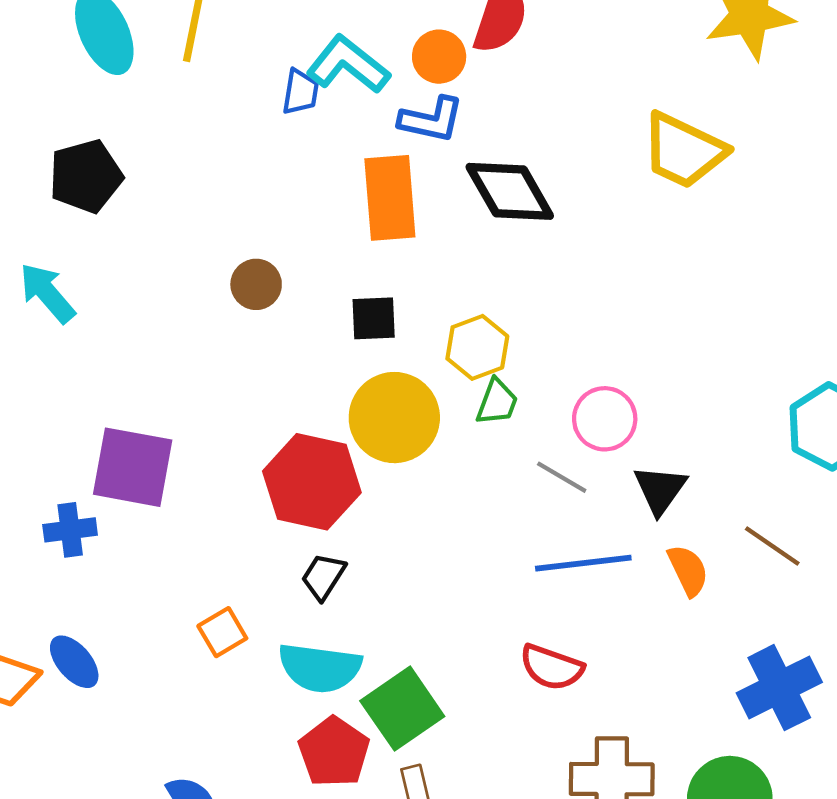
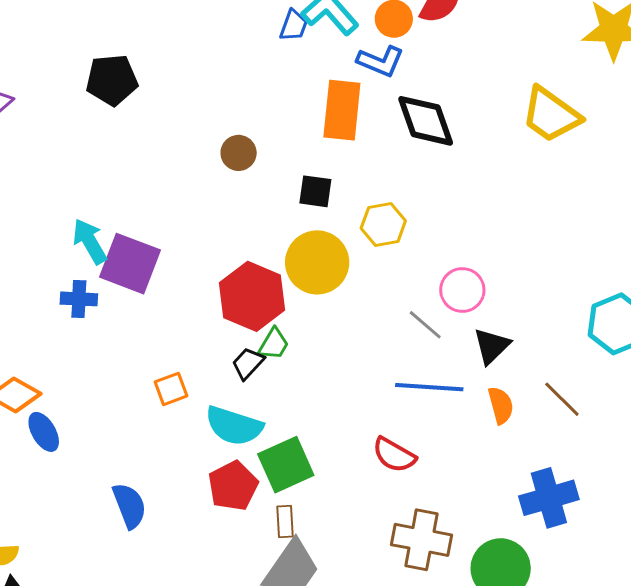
black pentagon: (86, 176) -> (112, 80), moved
cyan arrow: (47, 293) -> (90, 241), moved
green trapezoid: (497, 402) -> (274, 344), moved
blue ellipse: (74, 662) -> (44, 432), moved

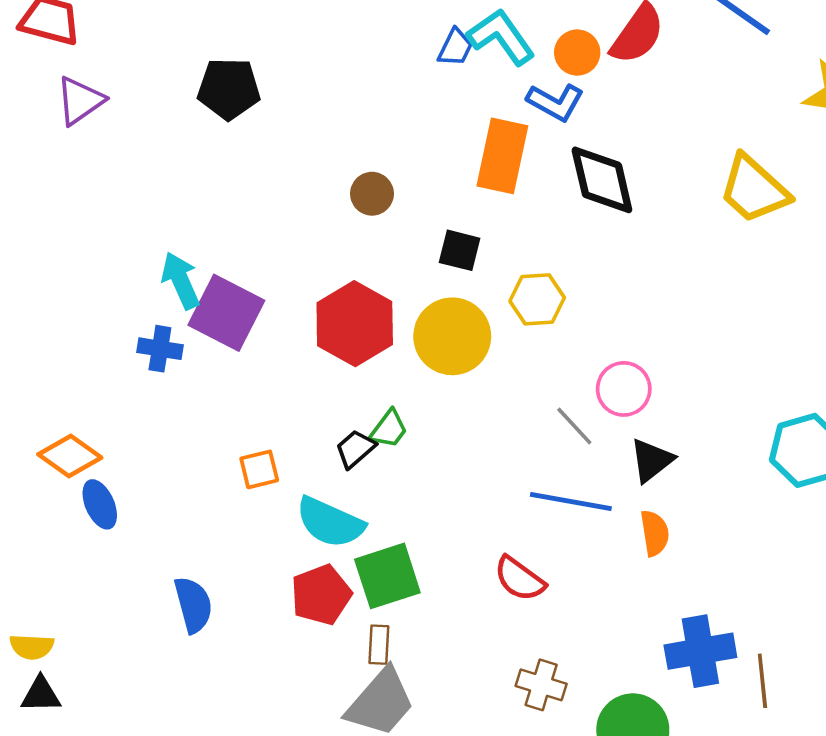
red hexagon: (252, 296) -> (355, 324), moved
brown line: (562, 399) -> (762, 681), moved, turned 33
brown cross: (421, 540) -> (541, 685), size x0.7

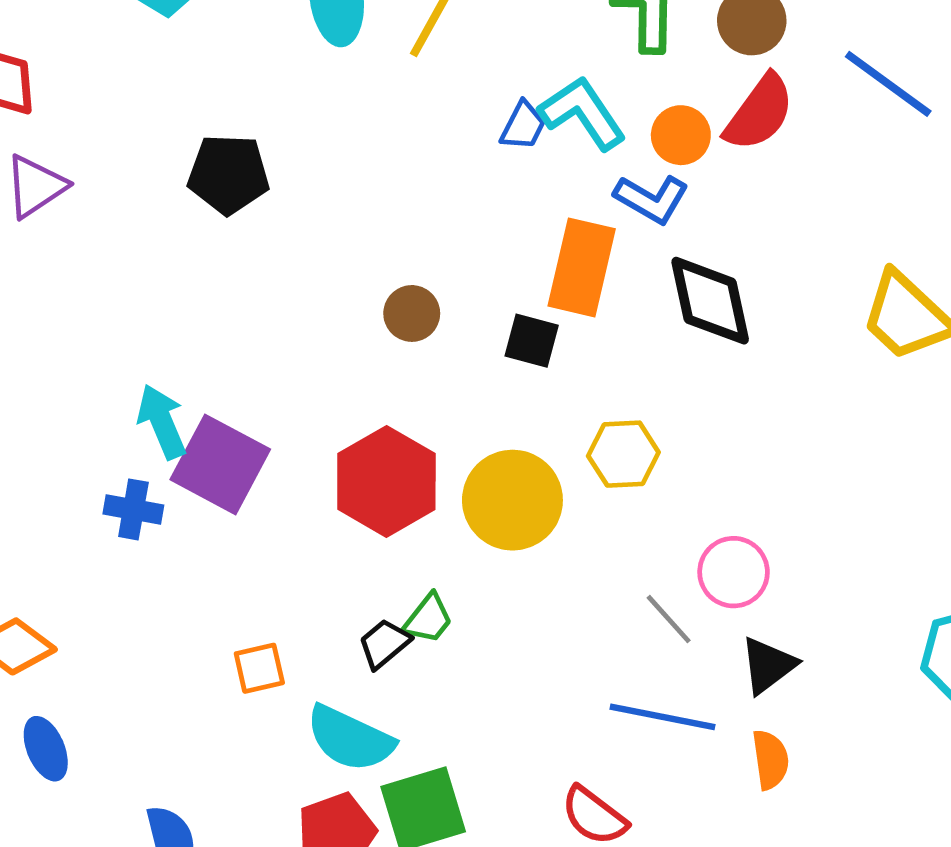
black square: (460, 250) -> (532, 341), moved
blue ellipse: (100, 504) -> (46, 749), moved

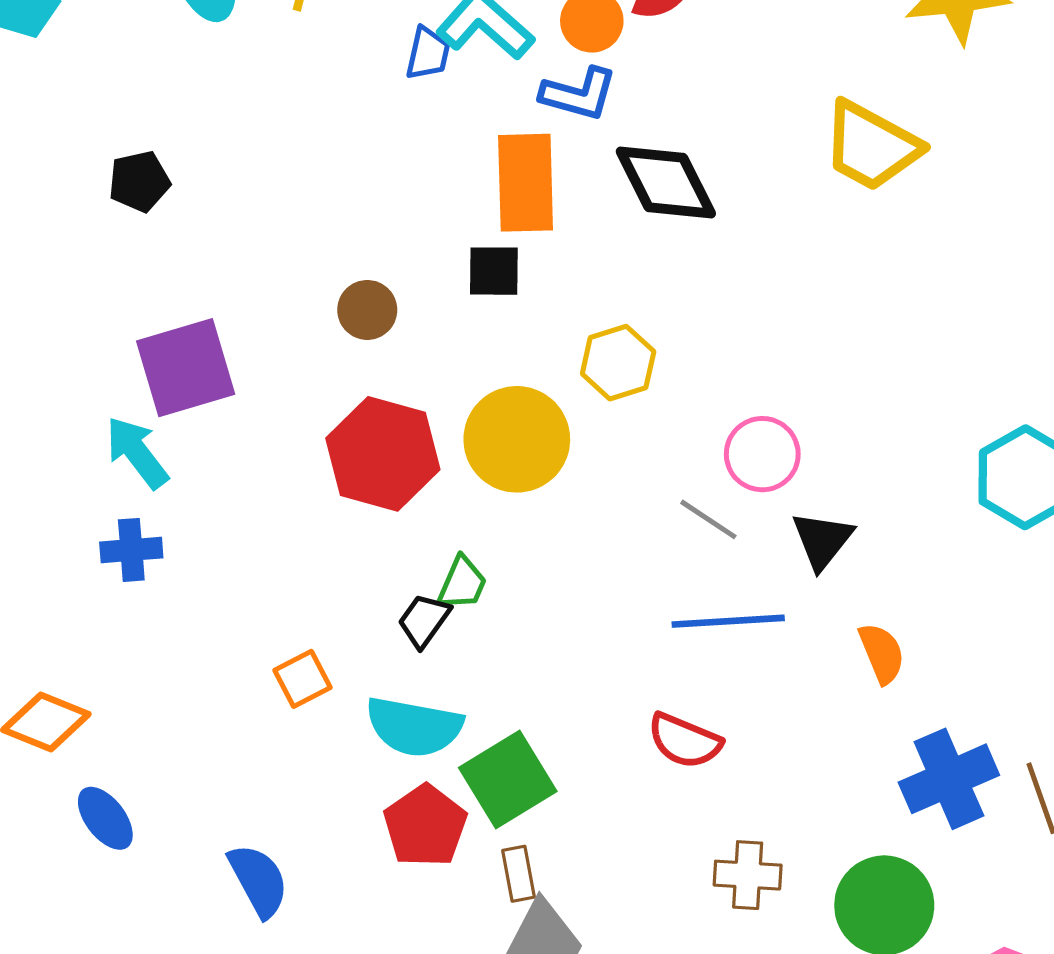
black pentagon: (229, 174) -> (139, 181), size x0.7
brown circle: (412, 313) -> (367, 310), moved
purple square: (220, 464) -> (186, 368), moved, turned -30
orange semicircle: (770, 760) -> (882, 653), moved

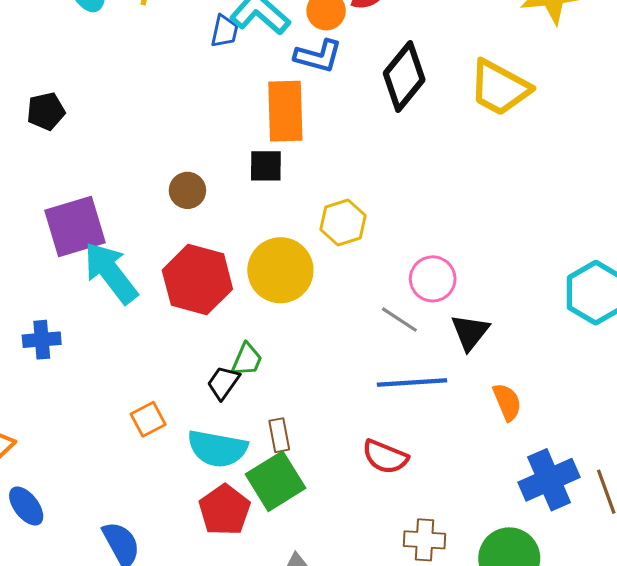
black diamond: (666, 183) -> (404, 77), moved, turned 66
cyan arrow: (137, 452) -> (111, 273), moved, size x1.4
brown rectangle: (518, 874) -> (279, 435), moved

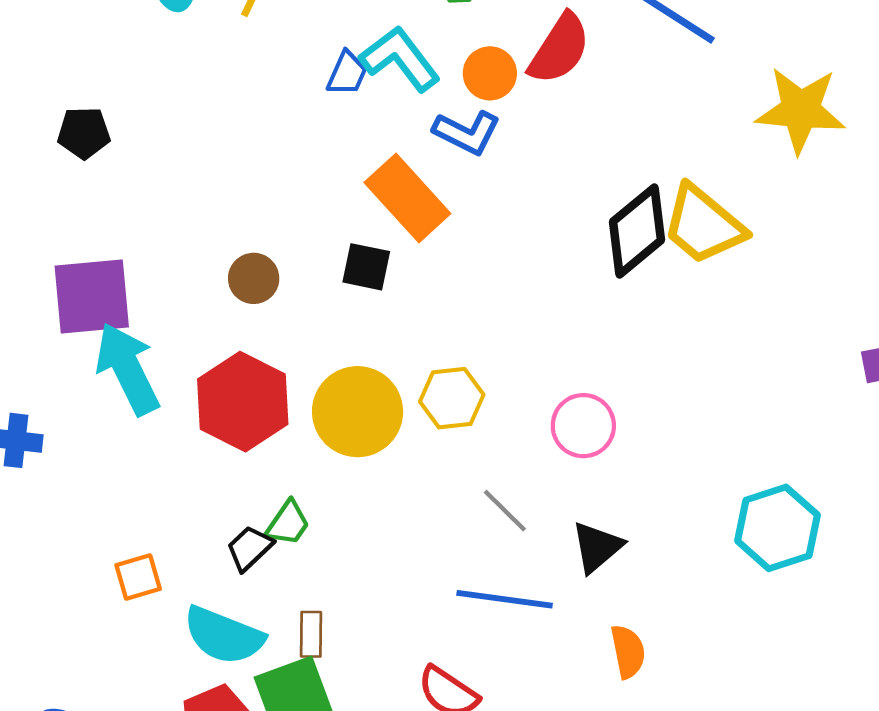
black diamond: (404, 77) -> (637, 231), moved
orange rectangle: (285, 111) -> (407, 198), turned -52
yellow hexagon: (343, 223) -> (452, 398), moved
pink circle: (433, 279) -> (583, 426), moved

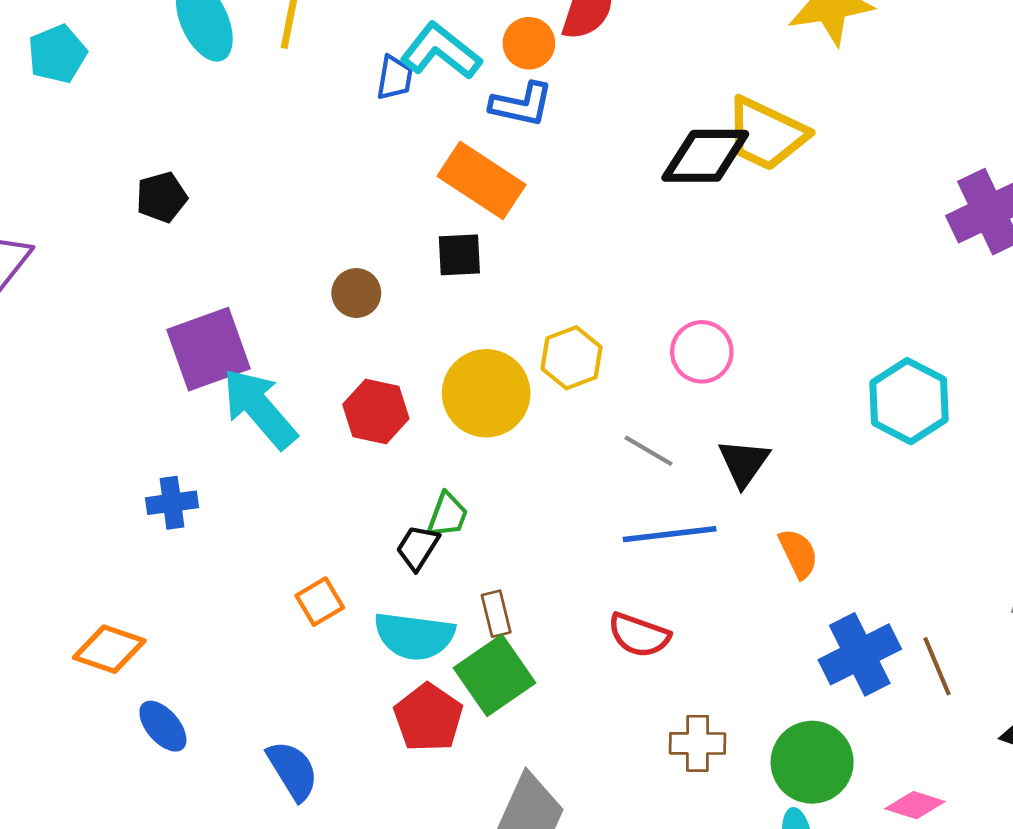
black diamond: (637, 231) -> (705, 156), turned 54
red hexagon: (243, 402) -> (376, 411), size x0.7

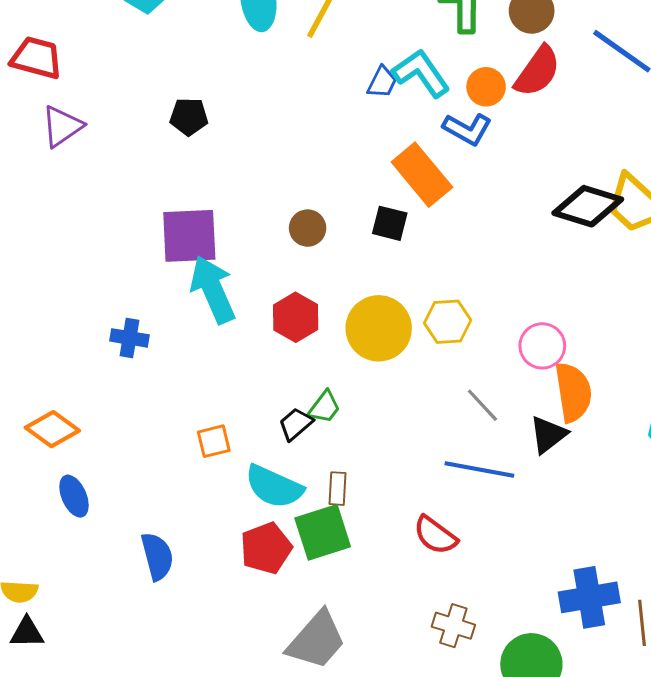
orange semicircle: (798, 553) -> (573, 392), moved, size x1.5

